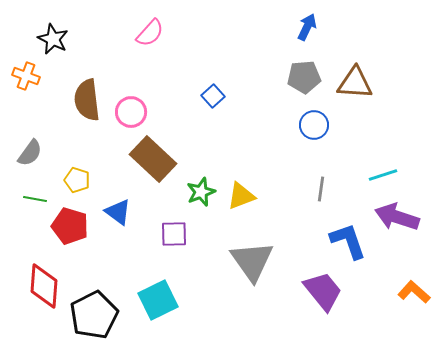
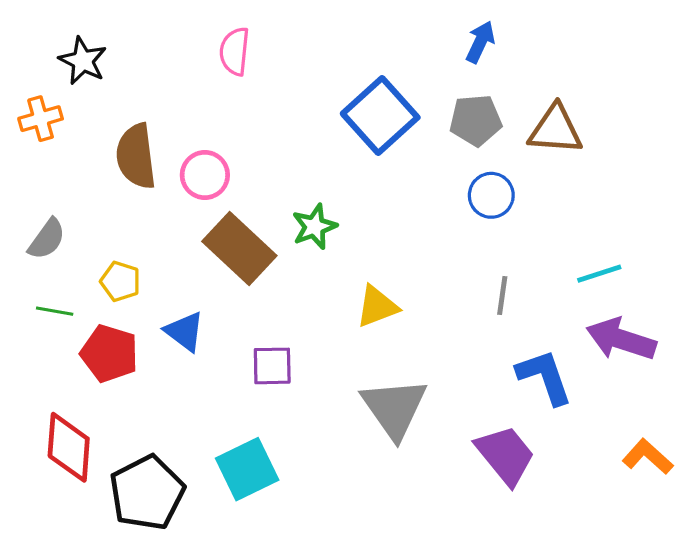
pink semicircle: (150, 33) -> (235, 51), turned 144
orange cross: (26, 76) -> (41, 119), turned -36
blue square: (213, 96) -> (380, 116), moved, size x2.0
green star: (201, 192) -> (314, 227), moved

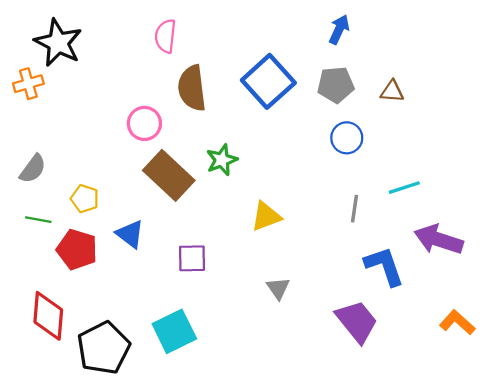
black star: (83, 61) -> (58, 43), size x1.4
brown triangle: (555, 130) -> (392, 91), size x0.6
brown semicircle: (136, 156) -> (192, 88), moved
cyan line: (599, 274) -> (404, 188), moved
gray triangle: (394, 408) -> (278, 288), size x0.5

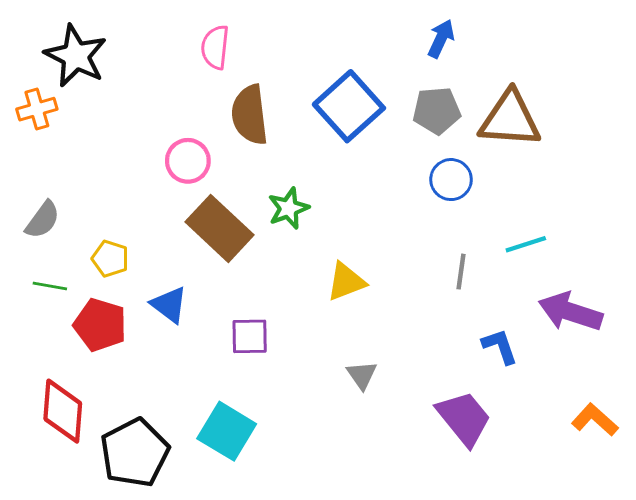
brown triangle: (392, 91) -> (510, 119), size x2.0
blue L-shape: (384, 266) -> (500, 346), size x0.7
cyan square: (174, 331) -> (227, 431), turned -33

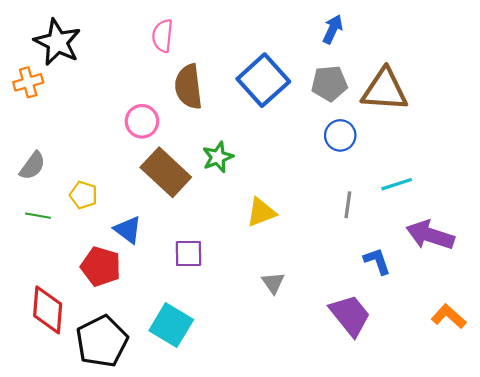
red pentagon: (100, 325) -> (101, 267), moved

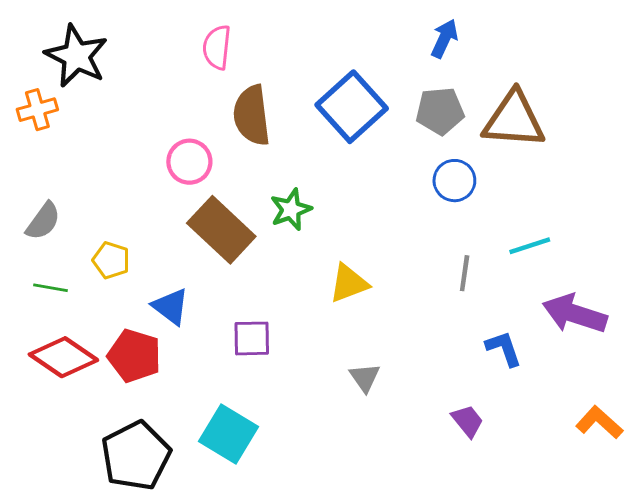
red diamond: (48, 310) -> (63, 357), moved, turned -60
purple trapezoid: (350, 315) -> (468, 421), size x0.6

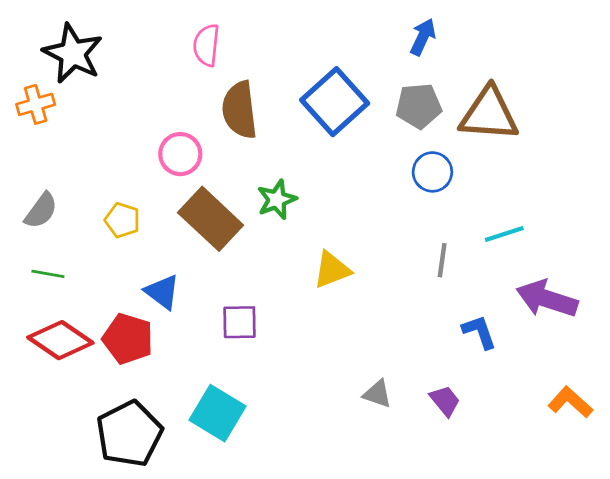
yellow pentagon: (111, 260) -> (122, 220), moved
gray triangle: (365, 378) -> (377, 394), moved, turned -36

